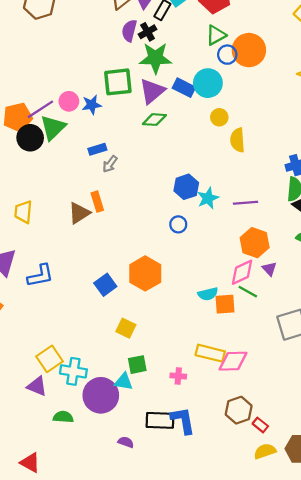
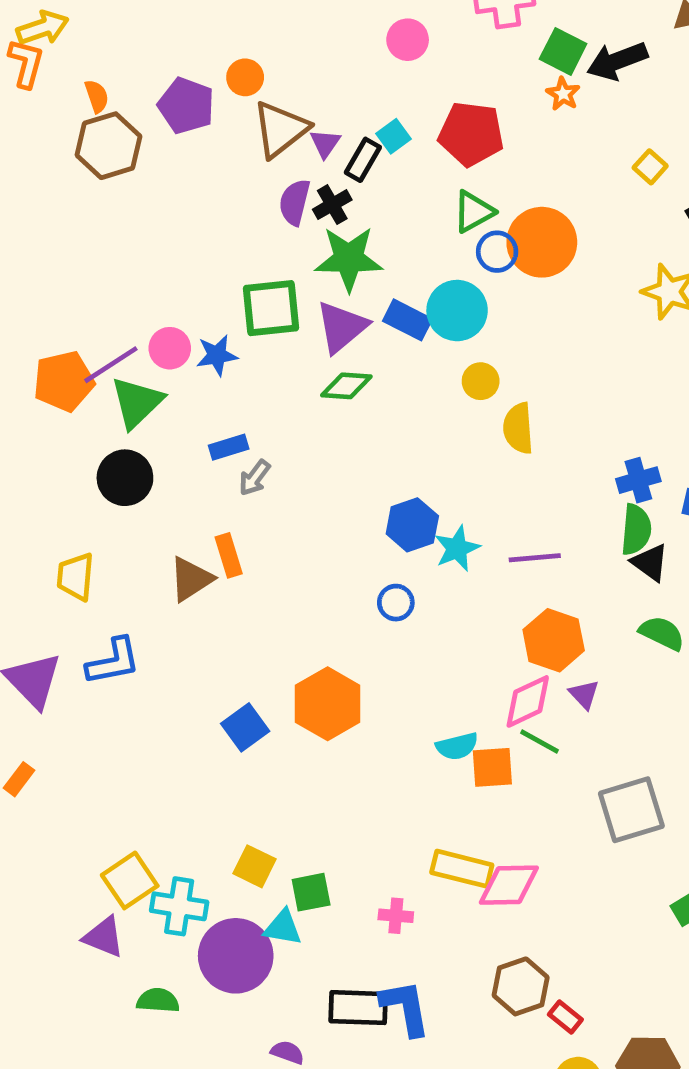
black circle: (30, 138) -> (125, 478), moved
blue L-shape: (40, 276) -> (113, 661), moved
yellow square: (126, 328) -> (255, 866), moved

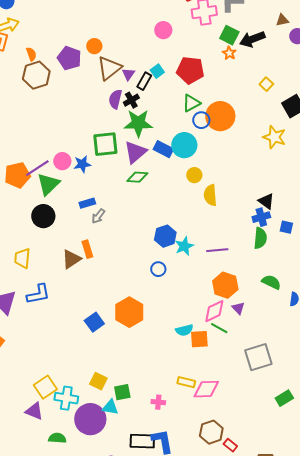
black triangle: (650, 563) -> (266, 201), moved
yellow rectangle: (462, 869) -> (186, 382), size x0.7

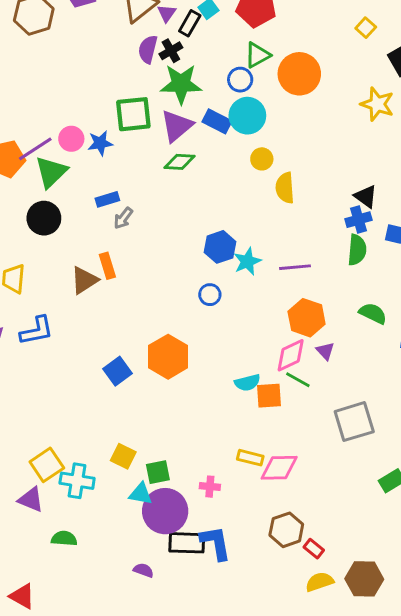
blue circle: (201, 120) -> (240, 80), moved
purple circle: (90, 419) -> (165, 511), moved

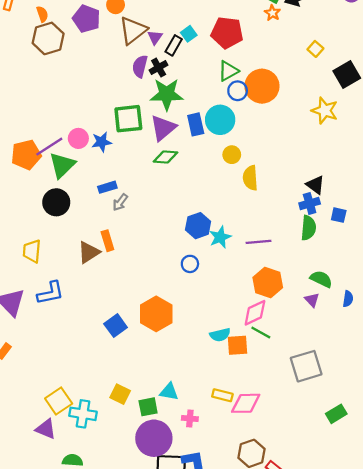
blue circle: (240, 80) -> (238, 91), moved
blue rectangle: (217, 121) -> (196, 124), turned 50
purple triangle: (325, 351) -> (312, 300), moved
cyan triangle: (141, 494) -> (169, 392), moved

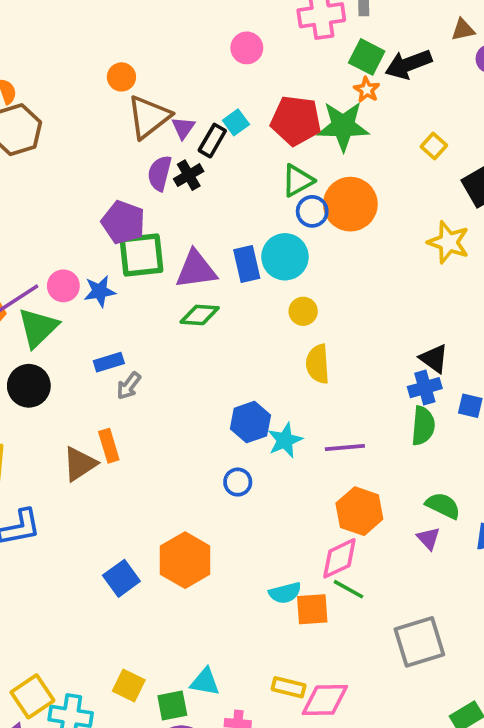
purple pentagon: (86, 19) -> (123, 222), moved
green star: (167, 94) -> (343, 126), moved
purple triangle: (163, 128) -> (196, 270), turned 32
yellow semicircle: (250, 178) -> (318, 364), moved

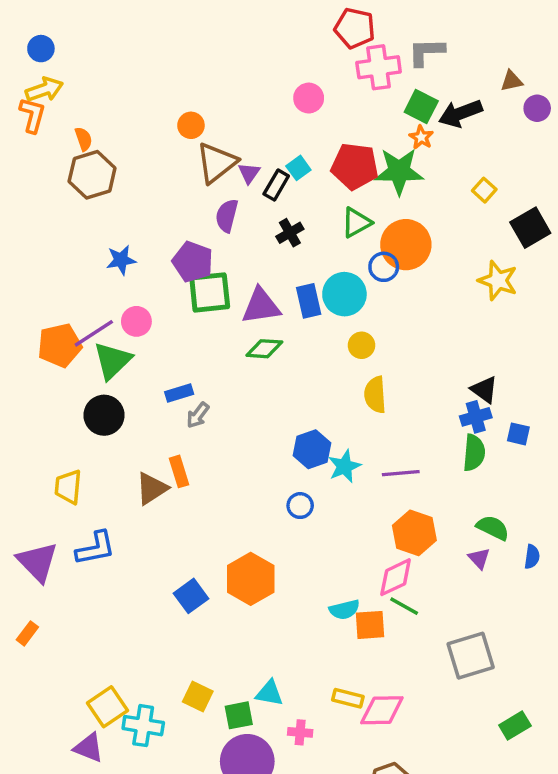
black cross: (189, 175) -> (290, 233), moved
blue circle: (312, 211) -> (384, 267), moved
blue star: (100, 291) -> (121, 260), moved

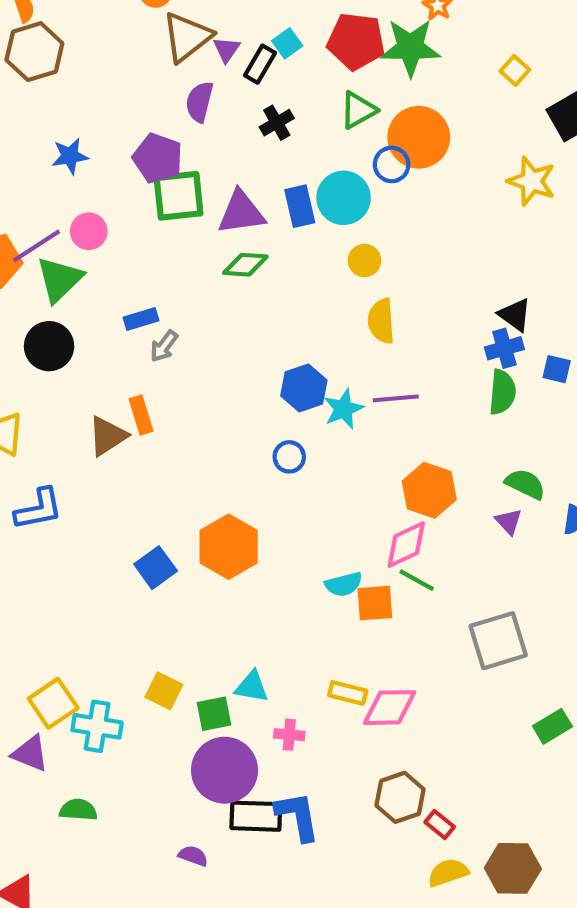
purple line: (401, 473) -> (396, 398), moved

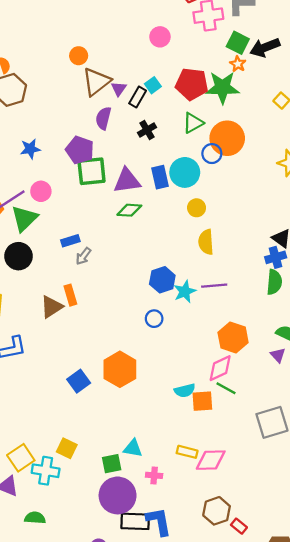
yellow square: (164, 691) -> (67, 448), moved

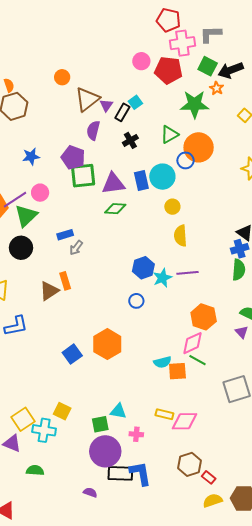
orange circle: (79, 56) -> (62, 77), moved
orange star: (238, 64) -> (217, 88), moved
red pentagon: (192, 84) -> (168, 70), moved

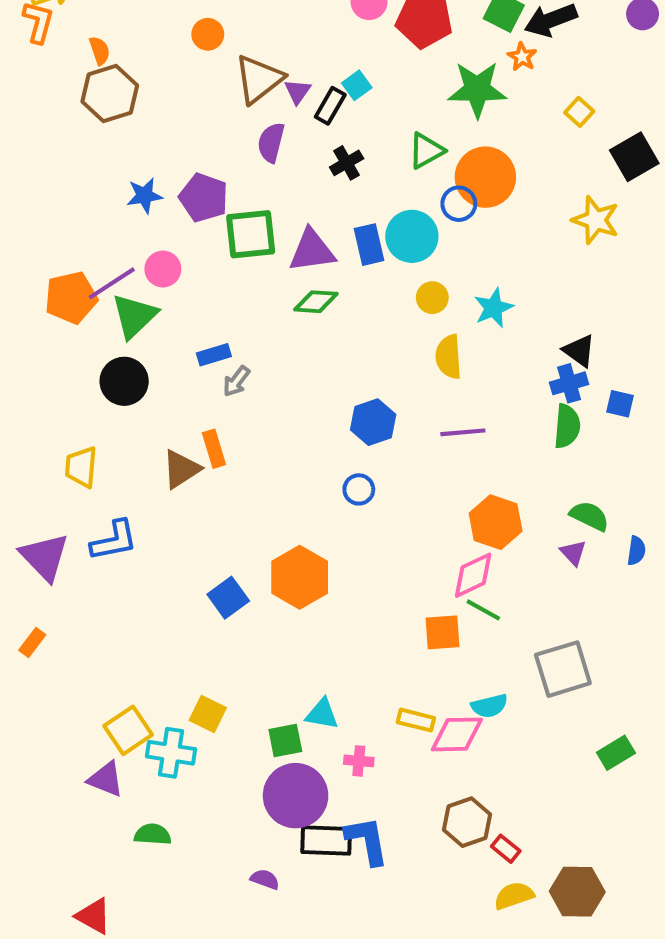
purple pentagon: (73, 157) -> (204, 198), moved
cyan star: (162, 278) -> (494, 308), moved
cyan semicircle: (162, 362) -> (489, 706), moved

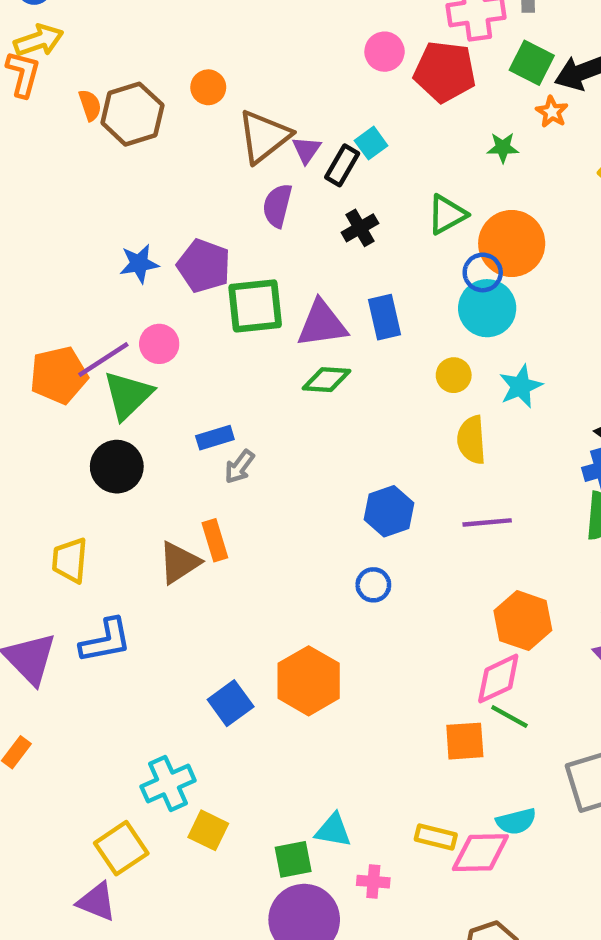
green star: (477, 89) -> (503, 148), size x0.5
brown hexagon: (110, 93) -> (132, 114), moved
cyan circle: (412, 236) -> (487, 308), moved
cyan cross: (171, 753) -> (168, 783), moved, turned -33

